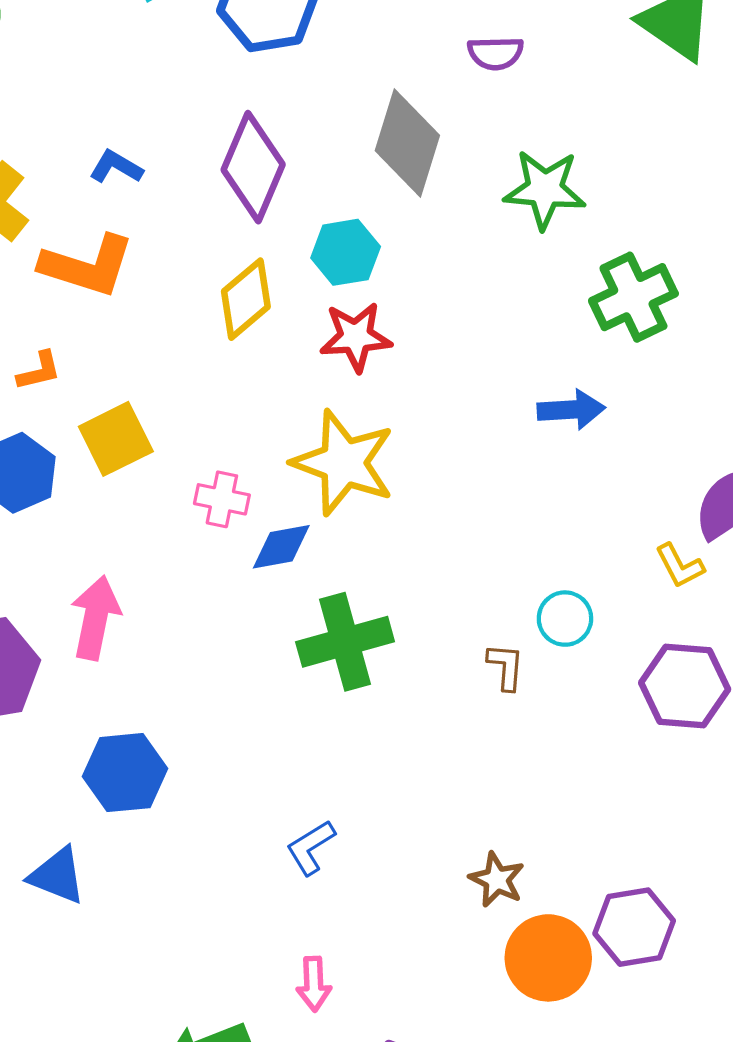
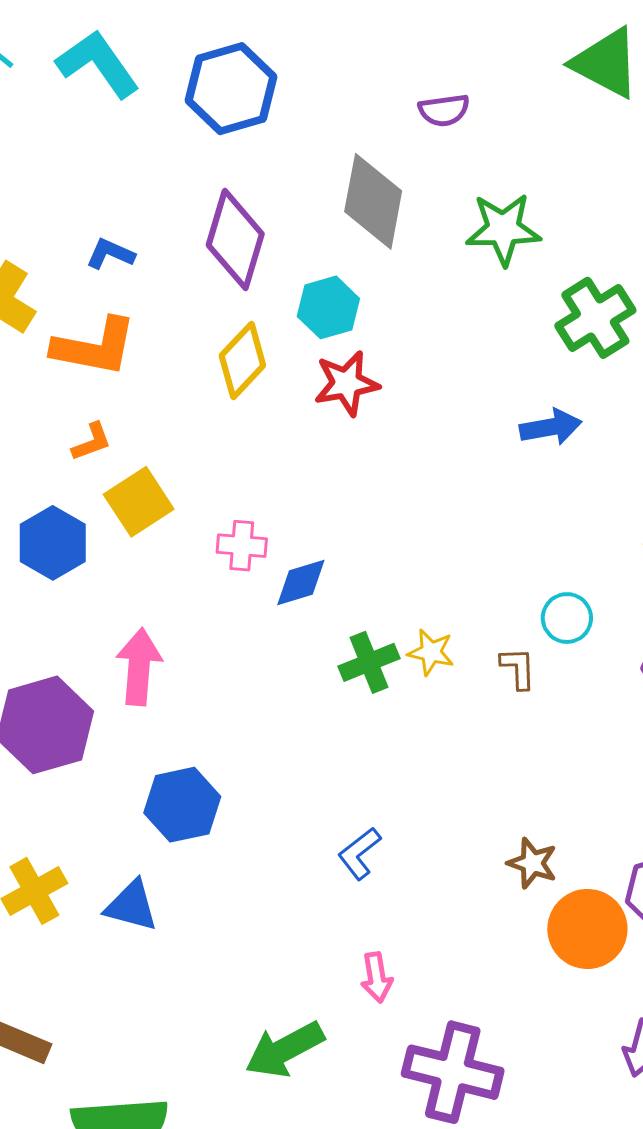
orange L-shape: (39, 371) -> (92, 442), moved
yellow star: (344, 463) -> (431, 652), moved, size x0.5
green cross: (345, 642) -> (369, 662), size x0.7

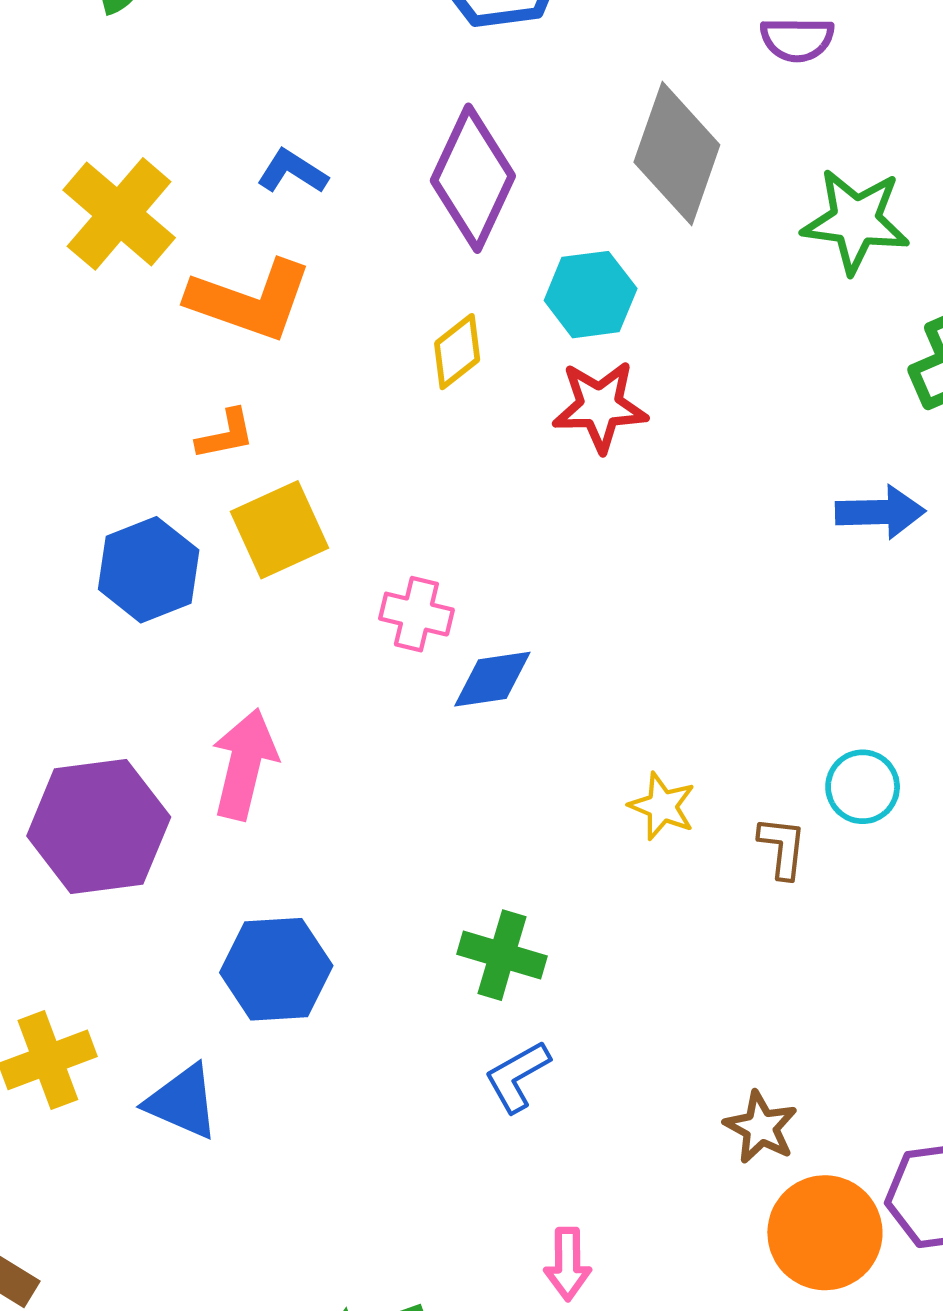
yellow diamond: (242, 361) -> (457, 352), size x0.7
green cross: (369, 662) -> (502, 955), moved, turned 30
pink arrow: (377, 977) -> (568, 1264), moved

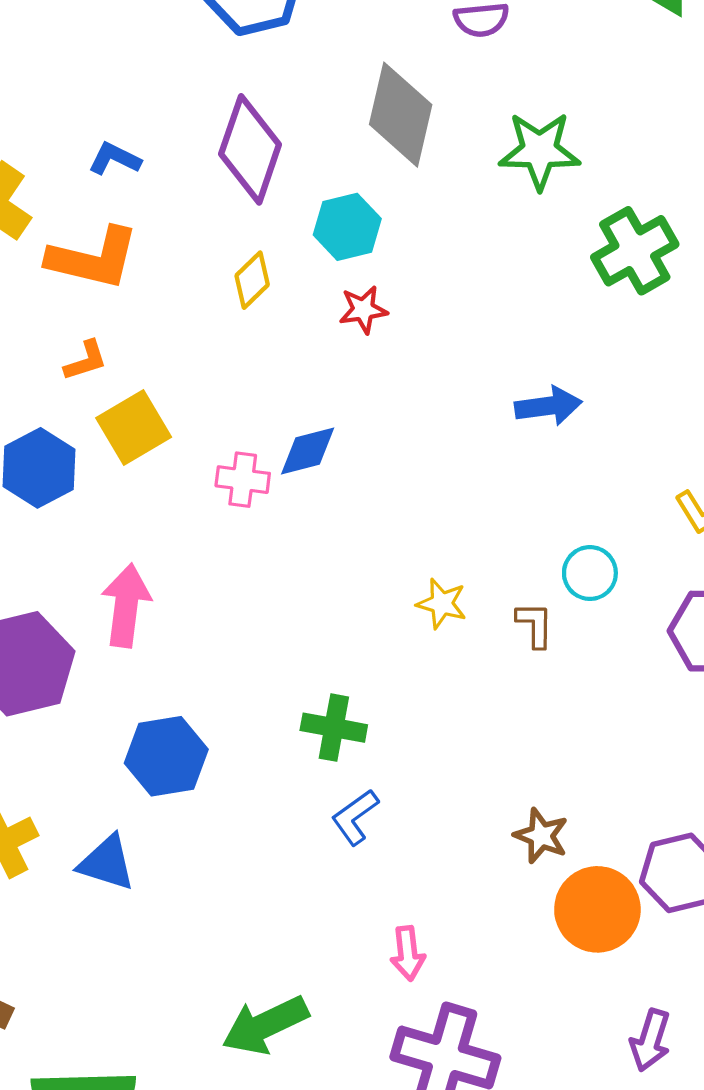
red star: (600, 406) -> (363, 310), size x0.7
blue arrow: (880, 512) -> (548, 406), moved
blue diamond: (492, 679) -> (308, 451), moved

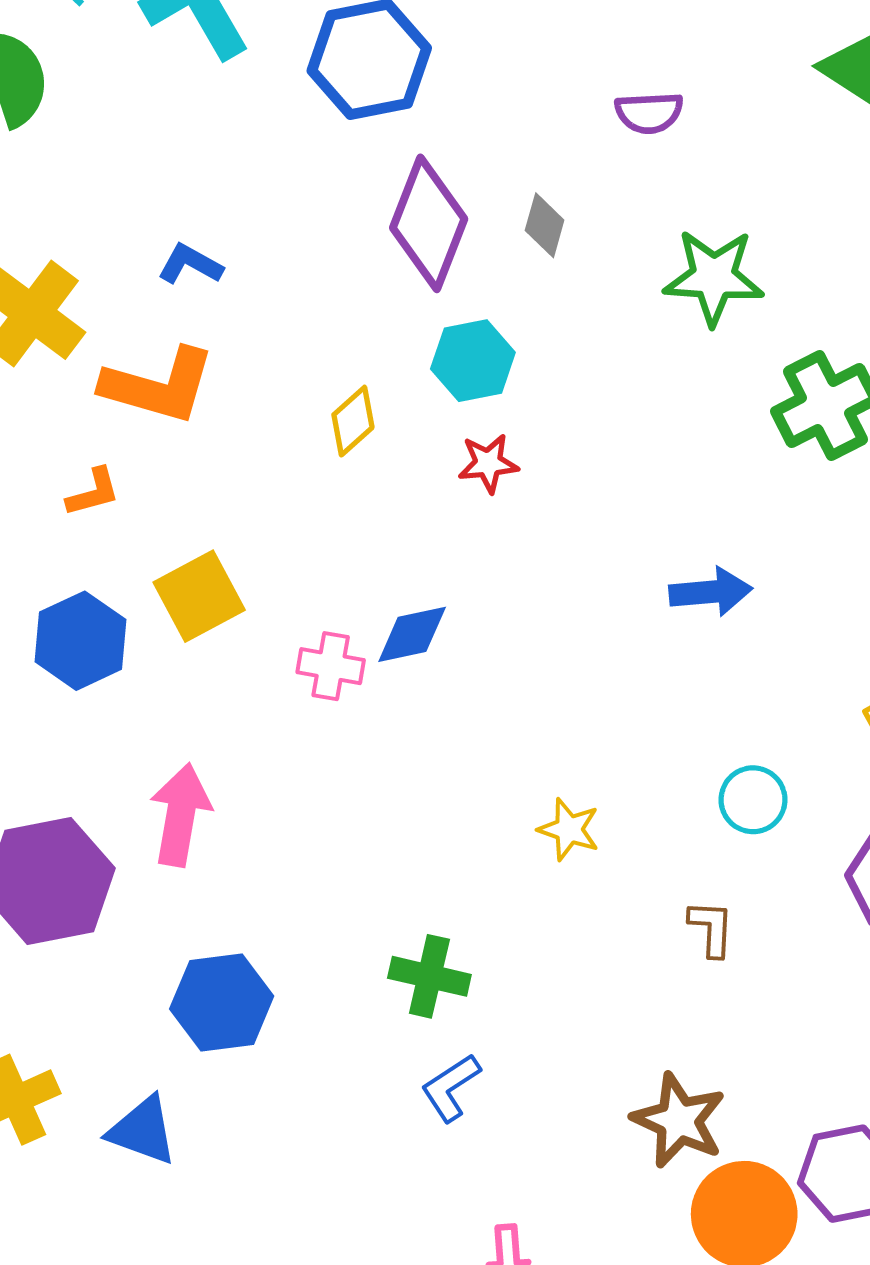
gray diamond: (401, 115) -> (545, 225), size x0.5
purple diamond: (250, 149) -> (429, 223), moved
orange L-shape: (86, 361) -> (93, 492), moved
brown L-shape: (535, 625) -> (711, 928), moved
brown star: (541, 836) -> (679, 1120), size x1.4

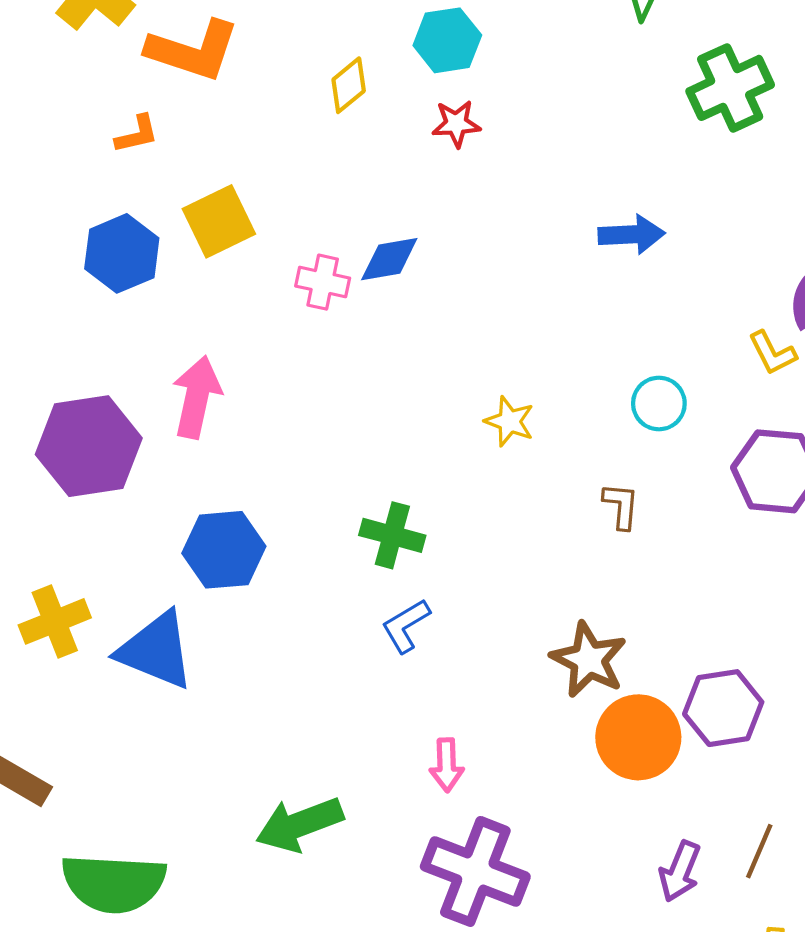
blue triangle: (143, 1131) -> (156, 650), size x1.4

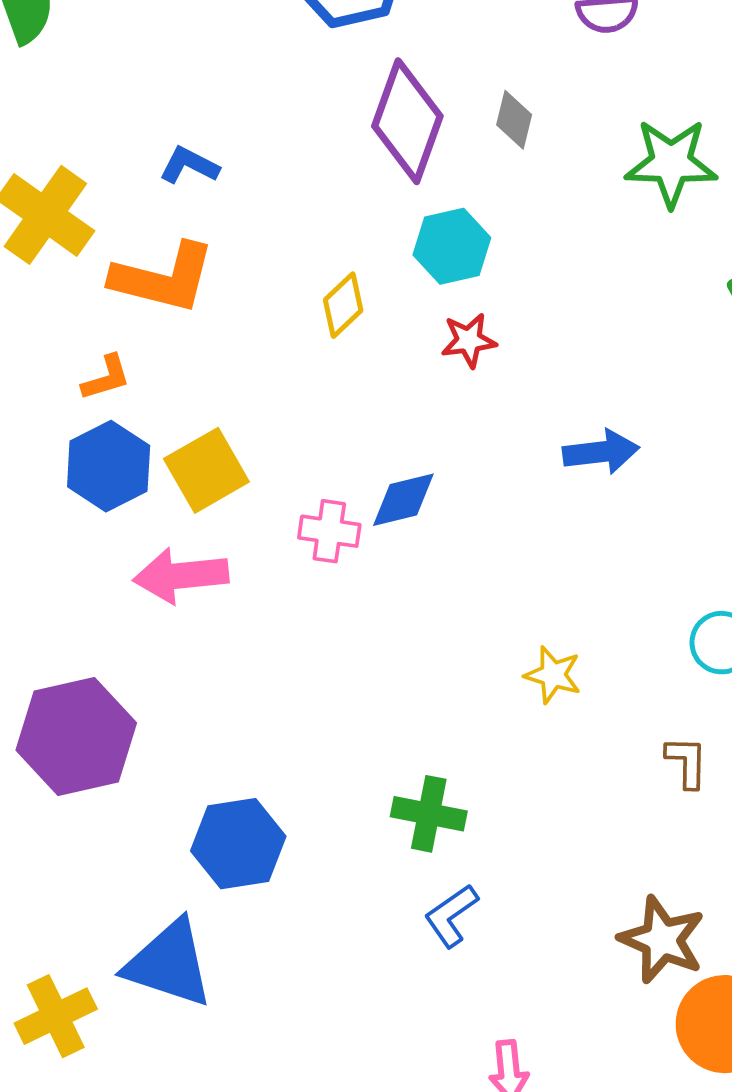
blue arrow: (632, 235) -> (601, 452), moved
blue hexagon: (122, 253) -> (109, 466), moved
pink arrow: (197, 397) -> (181, 576), moved, turned -104
yellow cross: (55, 621) -> (56, 1016), moved

